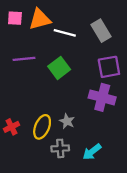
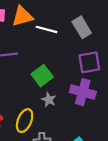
green square: (59, 68) -> (42, 76), moved
gray star: (67, 121) -> (49, 100), moved

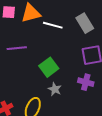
purple cross: (83, 92) -> (86, 82), size x0.7

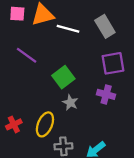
purple line: (17, 48) -> (27, 55), turned 42

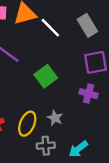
white line: (68, 29) -> (50, 28), turned 30
gray star: (70, 103) -> (55, 118), moved

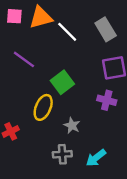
yellow ellipse: (27, 124) -> (43, 107), moved

